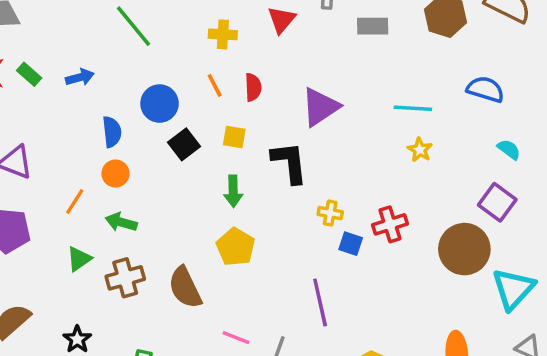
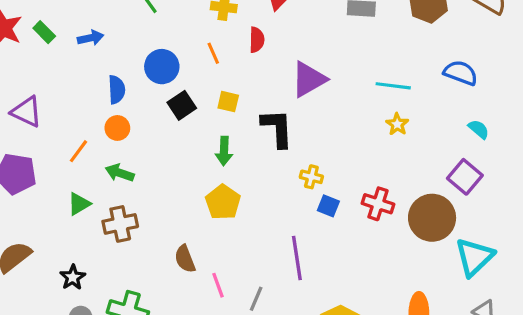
red semicircle: (253, 87) -> (257, 40), moved
red cross: (390, 224) -> (378, 204), moved, turned 32
brown semicircle: (185, 287) -> (185, 259), moved, size x0.7
pink line: (236, 338) -> (218, 285), turned 45

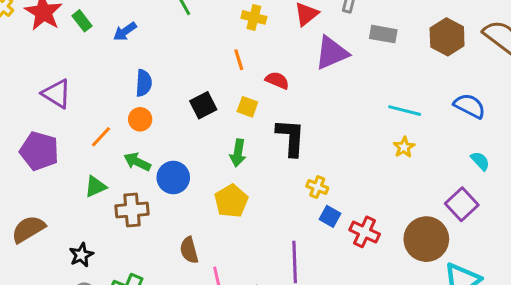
blue arrow: (90, 38) -> (125, 31), turned 150
red semicircle: (257, 40) -> (277, 80), moved, turned -75
blue circle: (162, 67) -> (173, 178), moved
purple triangle: (309, 79) -> (332, 53), moved
red cross: (378, 204) -> (365, 232), moved

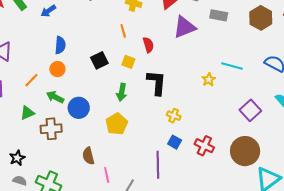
red semicircle: (277, 80) -> (148, 45), turned 49
yellow star: (404, 147) -> (209, 80), moved
purple square: (462, 204) -> (250, 110), moved
blue square: (330, 216) -> (175, 142), moved

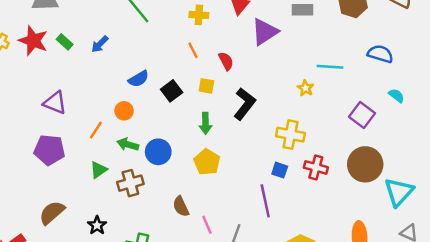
blue semicircle: (60, 45) -> (139, 79), moved, turned 66
black L-shape: (157, 83) -> (245, 104), turned 44
yellow cross: (174, 116) -> (290, 135), moved, size x1.6

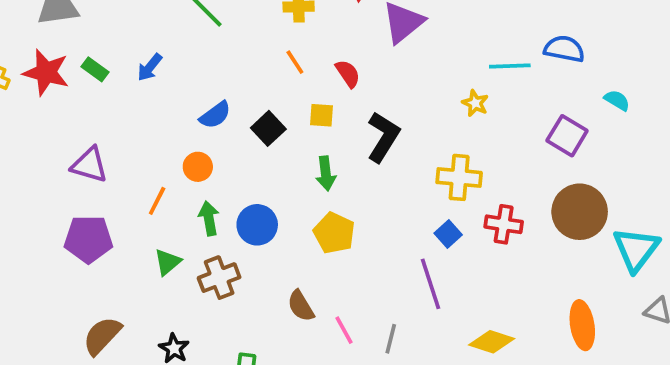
blue semicircle: (380, 54) -> (564, 49), moved
green arrow: (128, 144) -> (209, 218), turned 70
blue square: (280, 170) -> (448, 234), turned 35

